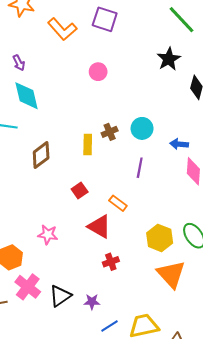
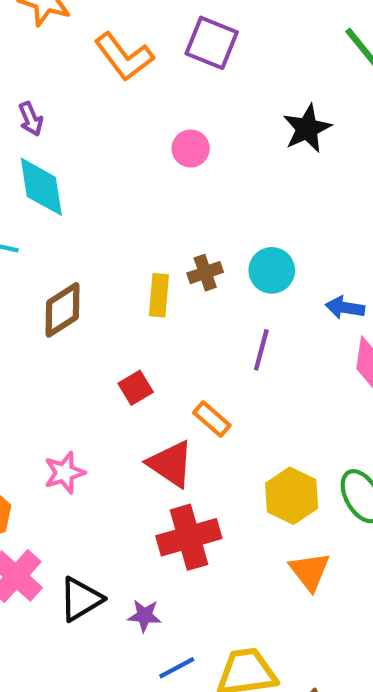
black star: (169, 59) -> (307, 128), moved
pink star: (48, 235) -> (64, 473), turned -30
red cross: (111, 262) -> (189, 537), size x1.8
orange triangle: (171, 274) -> (310, 571), size x0.7

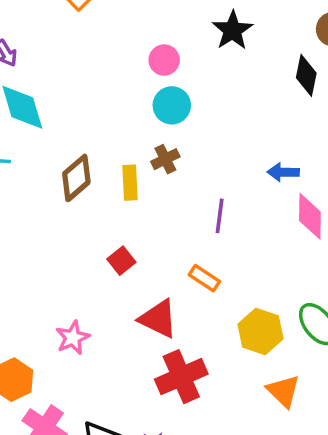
pink circle: (191, 148) -> (164, 60), moved
cyan circle: (272, 270) -> (172, 105), moved
brown diamond: (62, 310) -> (76, 178), moved
orange rectangle: (212, 419) -> (204, 278), moved

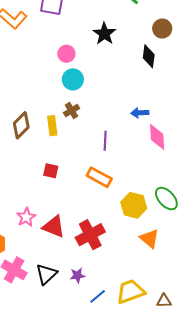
red square: (121, 261) -> (51, 171), turned -35
orange rectangle: (204, 278) -> (99, 177), size x1.4
red triangle: (158, 319) -> (54, 227), moved

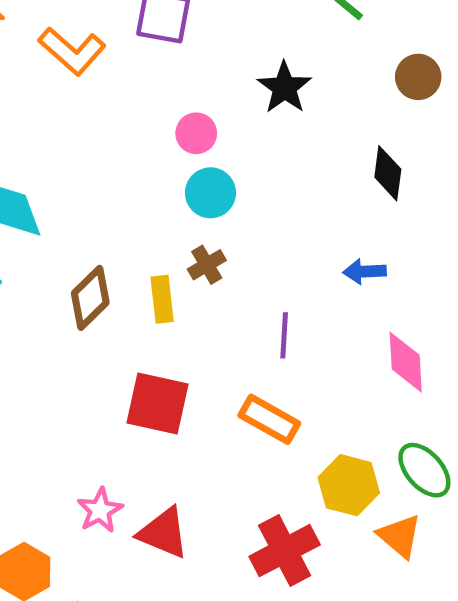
black diamond: (149, 56) -> (388, 173), moved
pink diamond: (157, 137) -> (406, 362), moved
red square: (51, 171) -> (158, 404), size x1.8
red cross: (90, 235) -> (285, 551), moved
orange triangle: (150, 238) -> (400, 536), moved

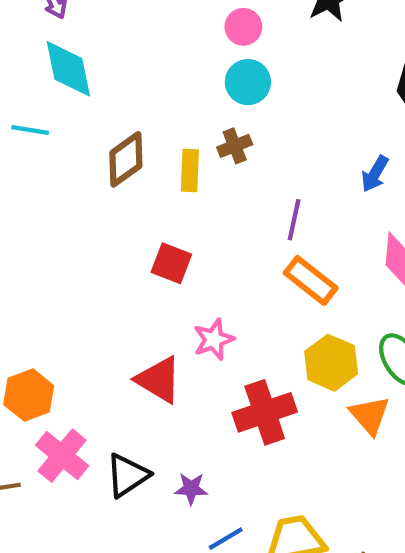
blue arrow: (365, 271) -> (375, 174), turned -66
red square: (158, 404) -> (171, 263), size x0.7
orange rectangle: (269, 419) -> (311, 280), moved
pink star: (100, 510) -> (214, 339), moved

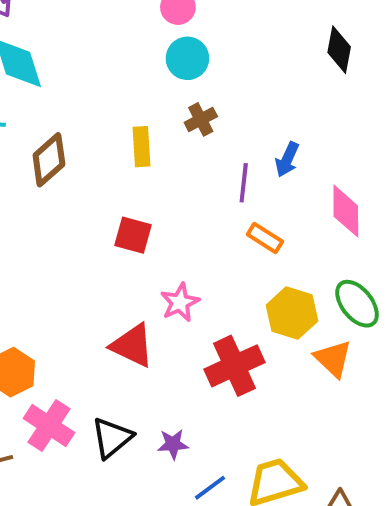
brown cross: (235, 146) -> (201, 119), moved
brown diamond: (126, 159) -> (49, 160), moved
blue arrow: (375, 174) -> (287, 159), moved
orange rectangle: (311, 280) -> (265, 238), size x0.7

